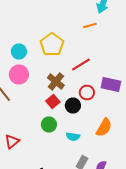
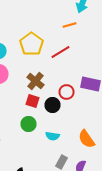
red line: (81, 64) -> (60, 52), moved
red square: (53, 102) -> (32, 101), turned -32
orange semicircle: (104, 128) -> (86, 139), moved, turned 114

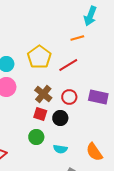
red circle: (66, 92) -> (69, 97), moved

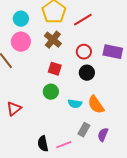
brown cross: (43, 94) -> (53, 40), moved
black circle: (60, 118) -> (87, 73), moved
orange semicircle: (94, 152) -> (96, 105), moved

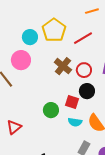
cyan circle: (21, 19) -> (30, 37), moved
brown cross: (53, 40) -> (63, 66), moved
red square: (55, 69) -> (72, 102), moved

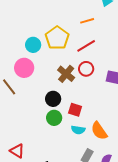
orange line: (92, 11) -> (87, 21), moved
red circle: (84, 70) -> (86, 69), moved
black circle: (87, 91) -> (53, 99), moved
red triangle: (14, 127) -> (17, 151), moved, turned -49

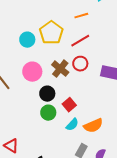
pink circle: (24, 68) -> (32, 72), moved
red square: (75, 110) -> (69, 105), turned 32
cyan semicircle: (78, 130) -> (72, 125), turned -56
orange semicircle: (99, 131) -> (93, 126), turned -78

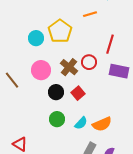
red line: (80, 41) -> (110, 44), moved, turned -42
red square: (69, 105) -> (78, 93), moved
green circle: (48, 113) -> (57, 119), moved

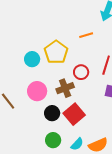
red circle: (89, 62) -> (81, 72), moved
brown cross: (69, 67) -> (65, 88), turned 30
red square: (78, 93) -> (74, 114), size x1.5

